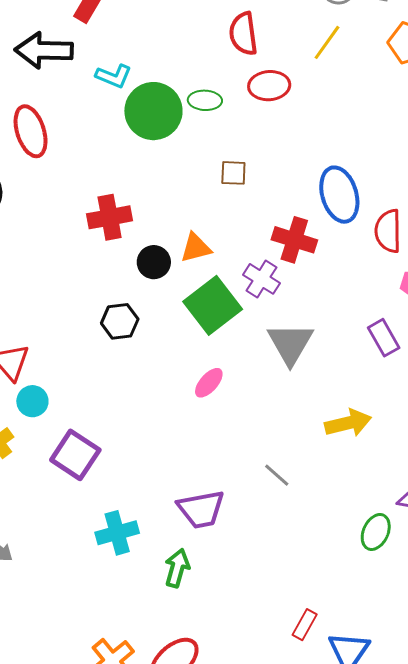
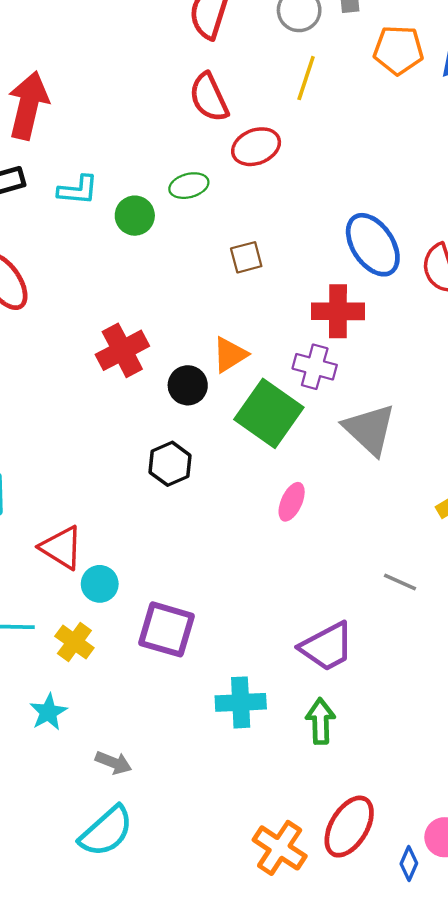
green circle: (153, 111) -> (135, 216), size x0.6
cyan cross: (117, 533) -> (241, 702), turned 30

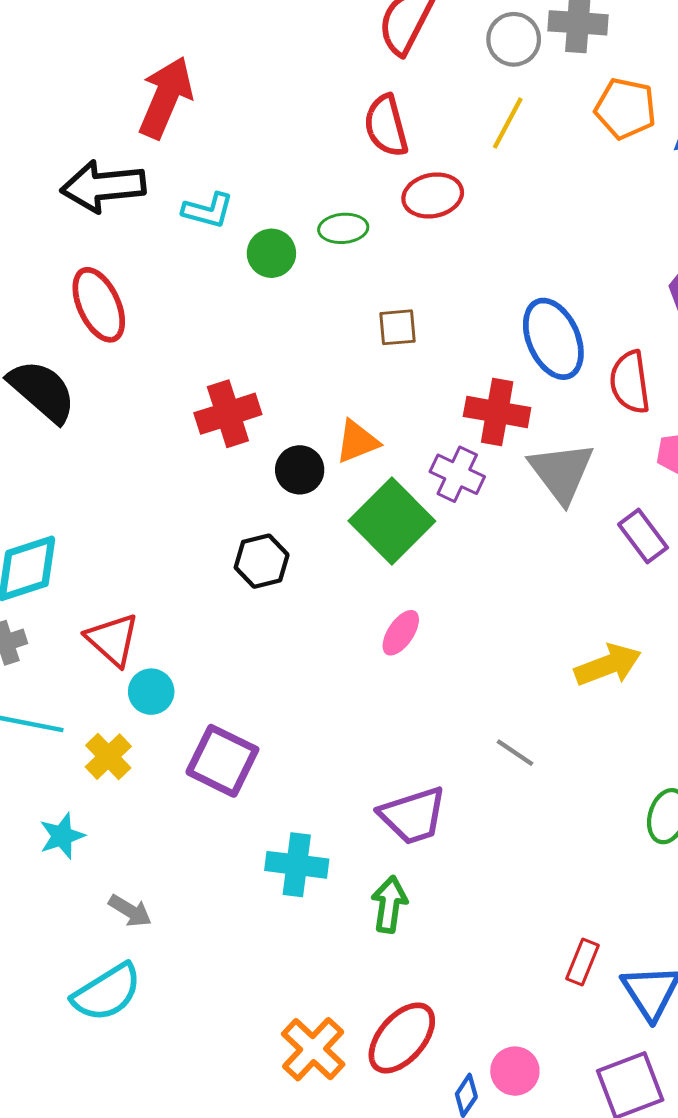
gray triangle: (370, 429) -> (561, 472), moved

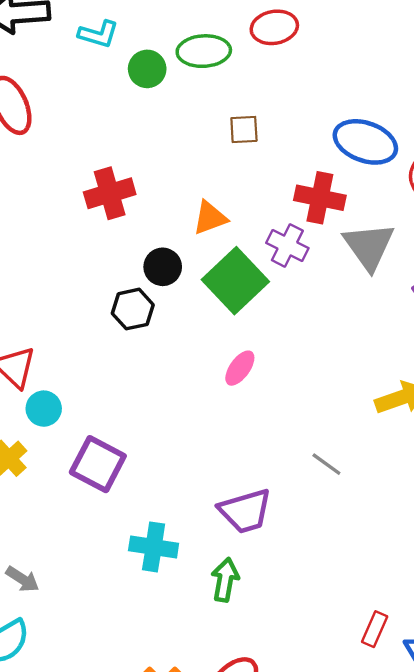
green ellipse: (343, 228) -> (204, 51), size x1.4
blue ellipse: (553, 339) -> (365, 142), turned -48
black circle: (300, 470) -> (163, 267), moved

